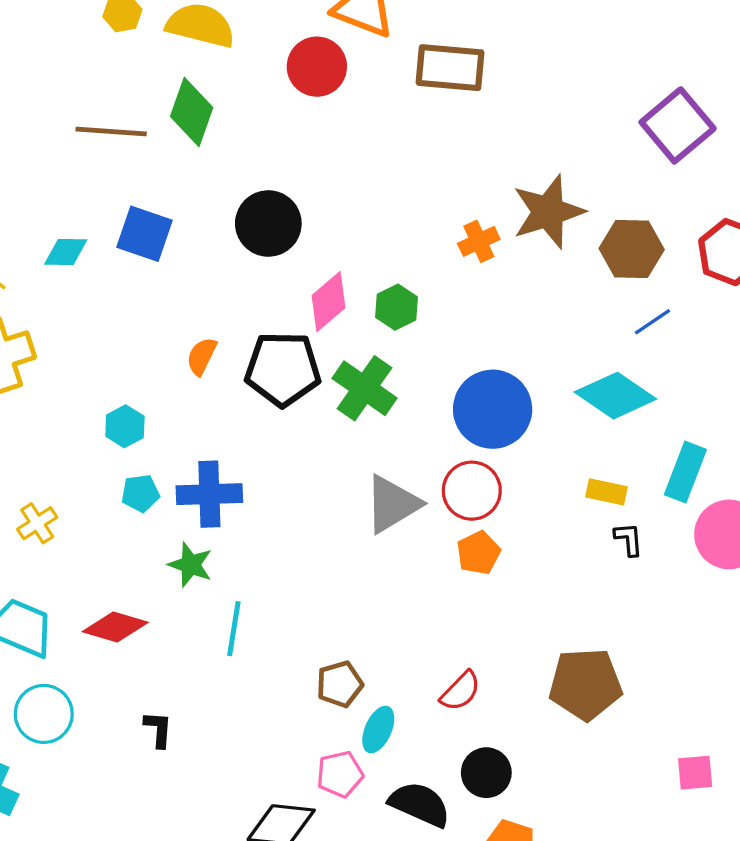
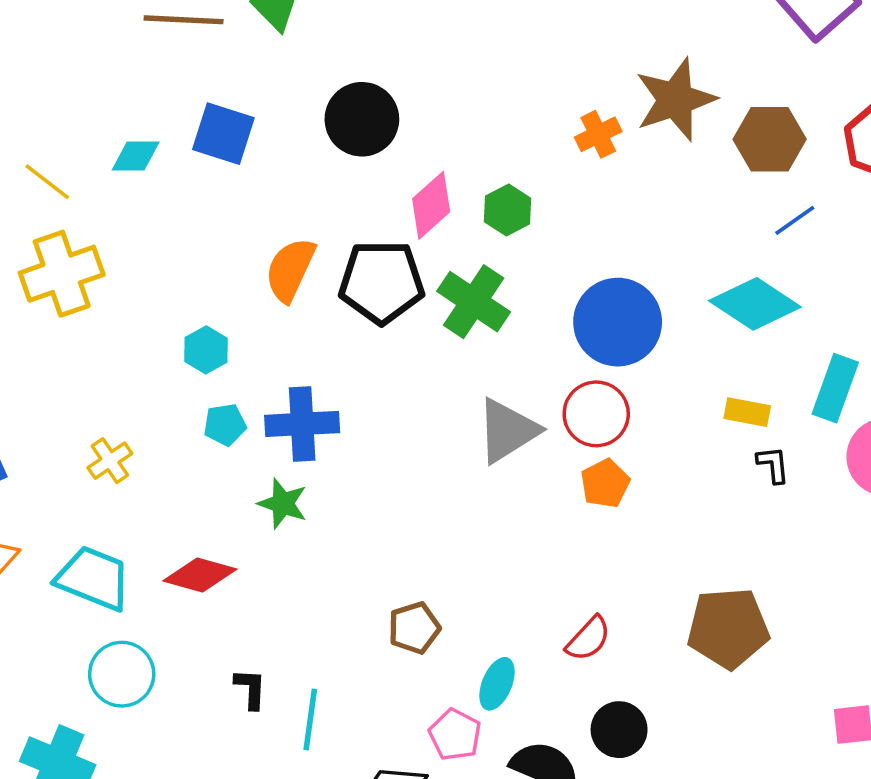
orange semicircle: (202, 356) -> (290, 270), size x1.5
cyan line: (234, 629) -> (310, 719), moved
brown pentagon: (340, 684) -> (414, 628), moved
pink pentagon: (340, 774) -> (455, 735), turned -30

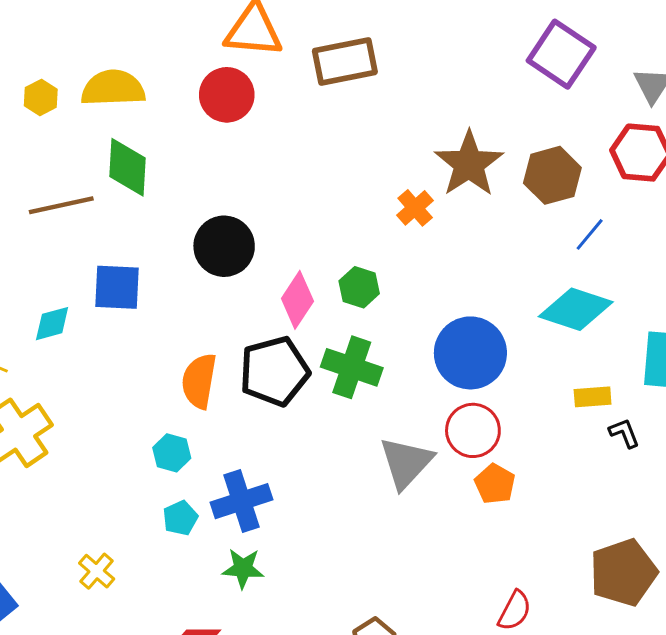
cyan hexagon: (206, 350) -> (172, 453), moved

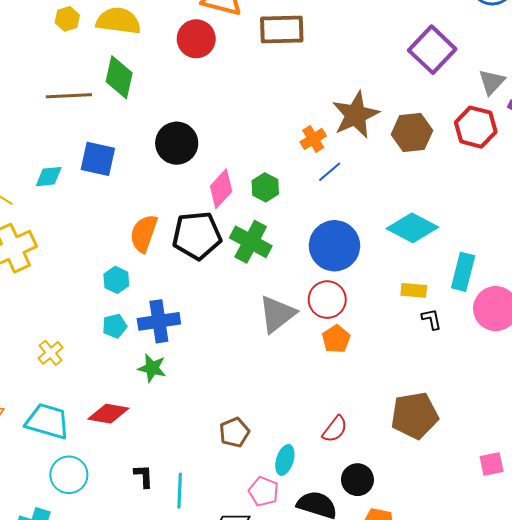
blue line: (590, 234) -> (330, 172), moved

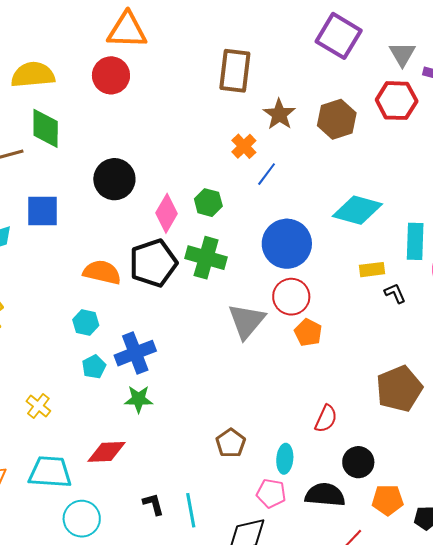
brown rectangle: (282, 30) -> (235, 71), moved, turned -69
brown star: (356, 115) -> (279, 114), size x0.7
orange semicircle: (144, 233) -> (102, 272), turned 96

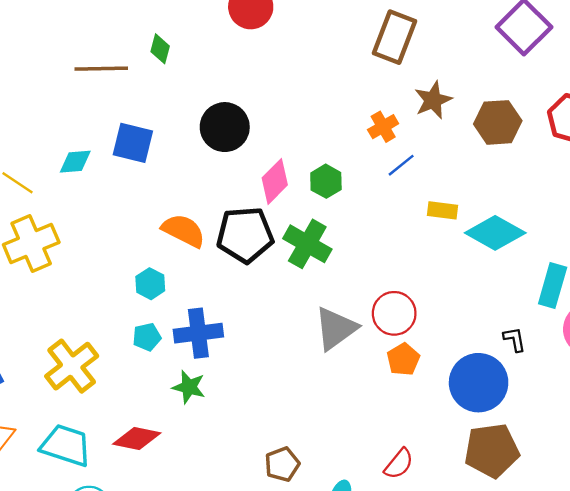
green diamond: (46, 128) -> (160, 49), size x0.6
blue circle: (287, 244) -> (479, 383), moved
yellow rectangle: (372, 270) -> (442, 210), moved
yellow cross: (38, 406) -> (72, 366), size x1.8

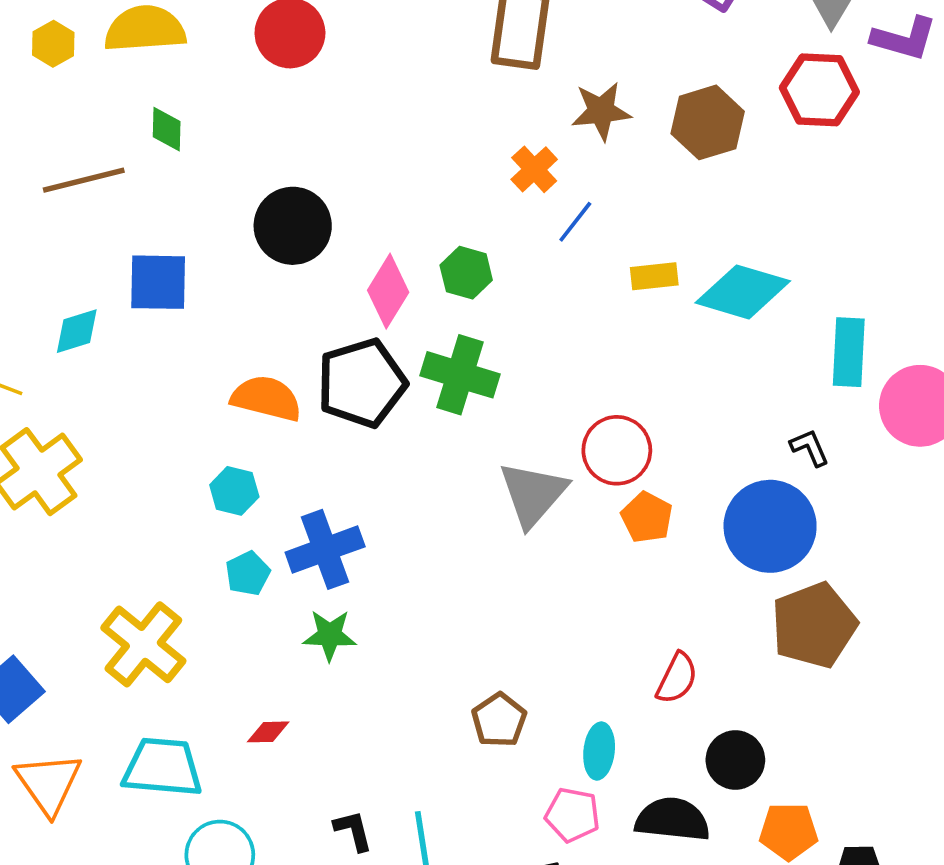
brown star: (433, 100) -> (601, 111), turned 30
red diamond: (137, 438) -> (268, 732), size x0.6

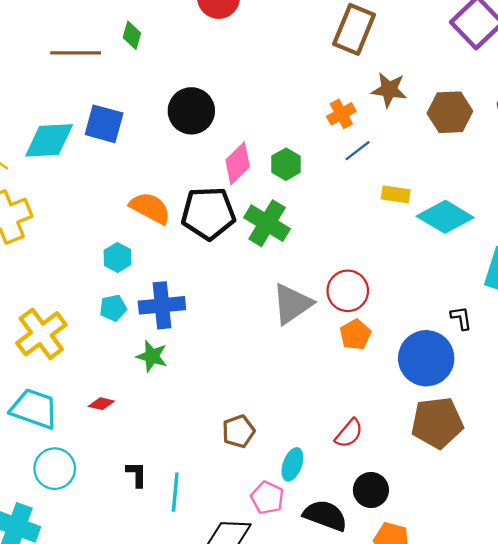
cyan diamond: (77, 331) -> (49, 140), size x1.6

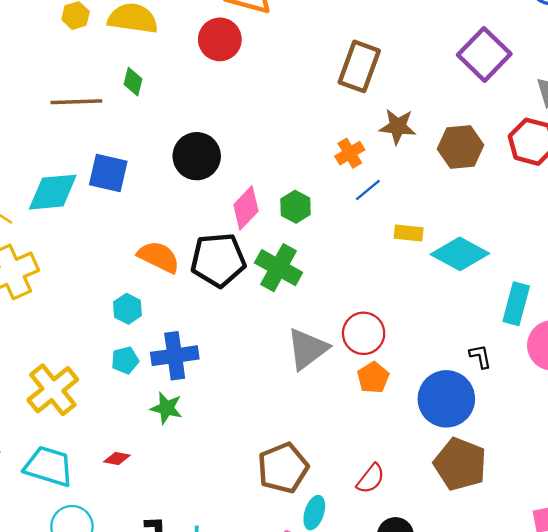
brown pentagon: (437, 423) -> (460, 464), turned 30
brown pentagon: (238, 431) -> (283, 468), moved, size x1.5

